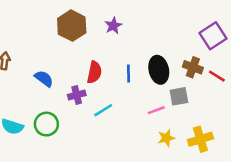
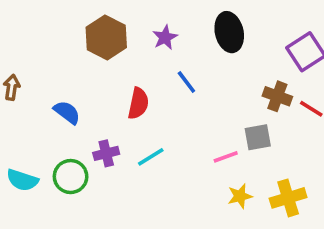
black ellipse: (159, 70) -> (229, 32), moved
blue line: (128, 74) -> (186, 82), moved, turned -36
purple cross: (77, 95) -> (106, 153), moved

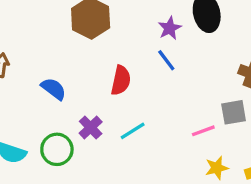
purple star: (165, 37) -> (170, 28), moved
purple cross: (106, 153) -> (91, 127), turned -30

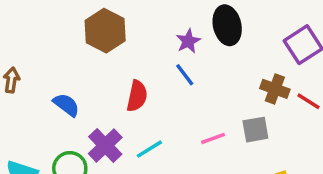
purple cross: (91, 127) -> (105, 145), size x1.4
pink line: (203, 131) -> (213, 138), moved

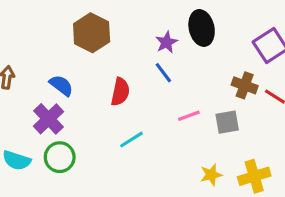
blue semicircle: (66, 105) -> (61, 85), moved
pink line: (213, 138) -> (189, 116), moved
purple cross: (105, 145) -> (48, 119), moved

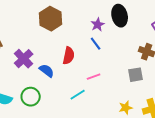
blue semicircle: (61, 85) -> (47, 71), moved
pink line: (189, 116) -> (94, 77), moved
purple cross: (48, 119) -> (24, 59), moved
cyan line: (131, 140) -> (78, 95), moved

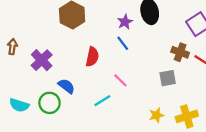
blue semicircle: (47, 71) -> (66, 86), moved
pink line: (94, 77) -> (120, 80), turned 64

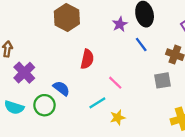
blue line: (123, 43) -> (141, 44), moved
purple cross: (42, 60) -> (24, 73), moved
yellow star: (156, 115) -> (118, 118), moved

